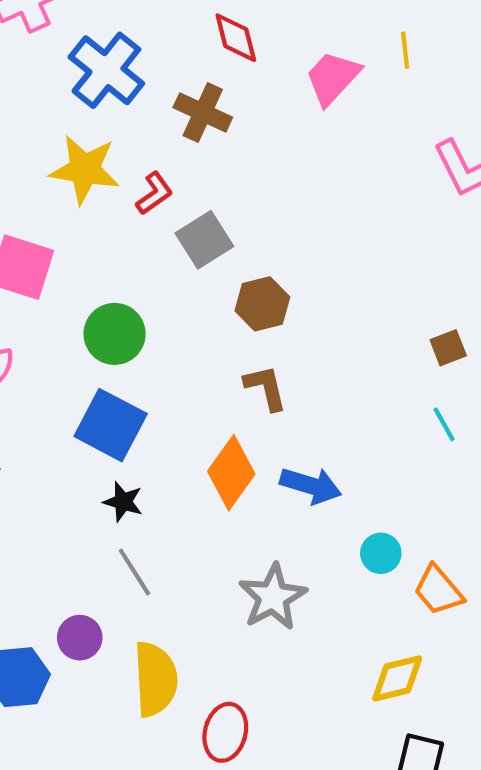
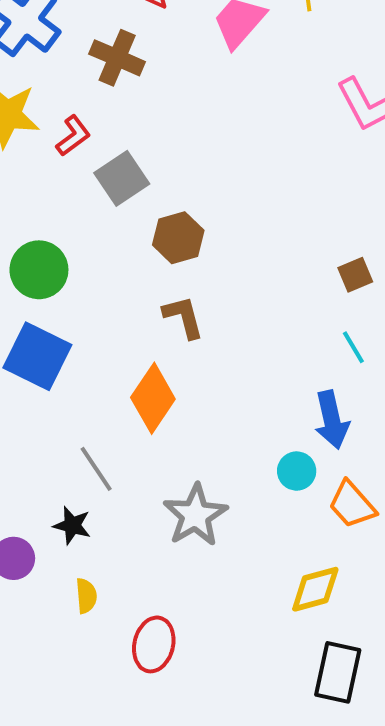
blue arrow: (311, 485) -> (332, 420), moved, turned 62
black star: (123, 502) -> (72, 525), moved
gray line: (134, 572) -> (96, 469), moved
yellow semicircle: (155, 679) -> (86, 596), size x0.5

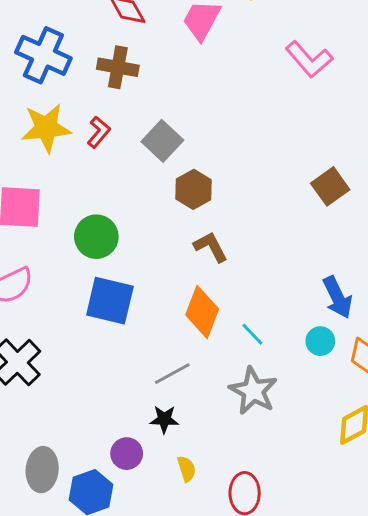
gray square: (122, 178) -> (162, 141), moved
brown square: (355, 275) -> (330, 186), size x1.4
cyan line: (353, 347) -> (252, 334), moved
gray line: (96, 469) -> (172, 374), turned -72

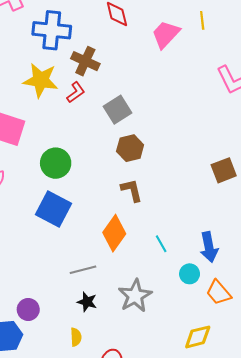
blue cross: (43, 55) -> (52, 30), turned -33
brown cross: (118, 67) -> (85, 61), moved
cyan line: (252, 334) -> (161, 244), moved
black star: (164, 419) -> (87, 302), moved
purple circle: (127, 454) -> (28, 310), moved

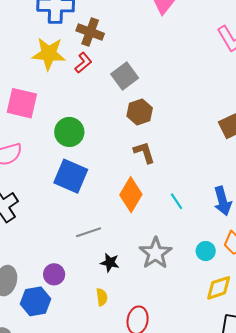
gray line: (83, 270) -> (89, 232), moved
cyan circle: (190, 274) -> (206, 251), moved

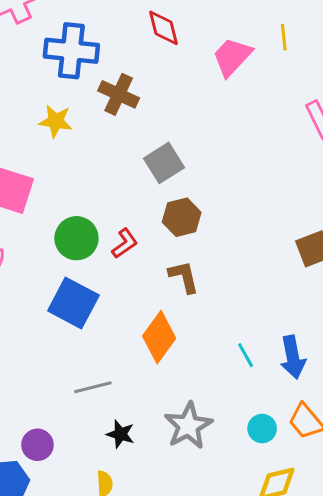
yellow star: (49, 54) -> (56, 121), size x0.7
red L-shape: (83, 63) -> (125, 243), moved
cyan line: (176, 201) -> (246, 355), moved

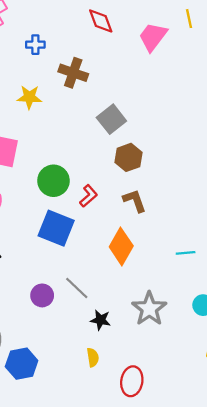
blue cross: (71, 51) -> (35, 45), size x0.5
red L-shape: (125, 243) -> (88, 196), moved
cyan line: (246, 355) -> (186, 253), turned -60
gray line: (93, 387) -> (77, 288), turned 64
purple circle: (37, 445) -> (42, 295), moved

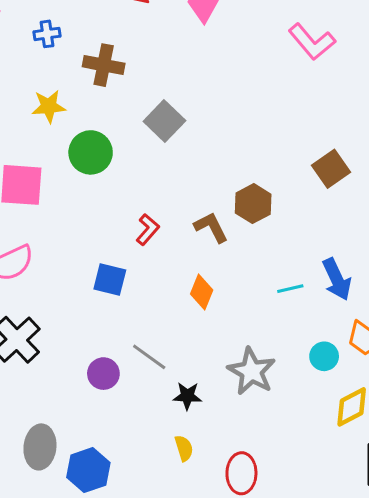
brown hexagon: (128, 157) -> (253, 204), moved
green circle: (53, 181) -> (91, 152), moved
blue square: (56, 228) -> (110, 279), size x0.7
orange diamond: (121, 246) -> (202, 292), size x0.7

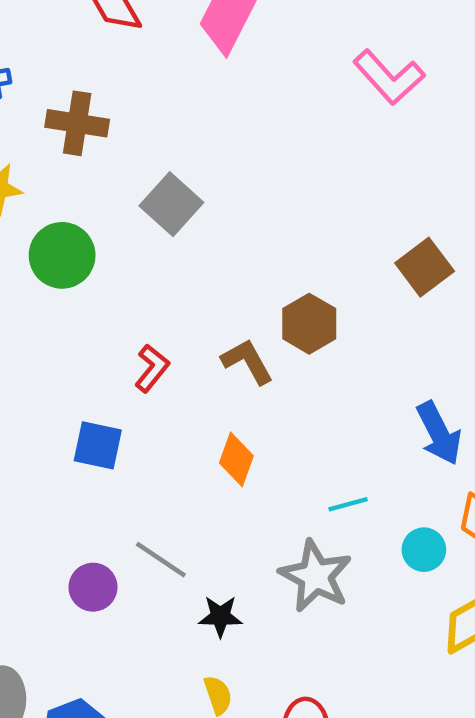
cyan line: (290, 289) -> (348, 504), moved

